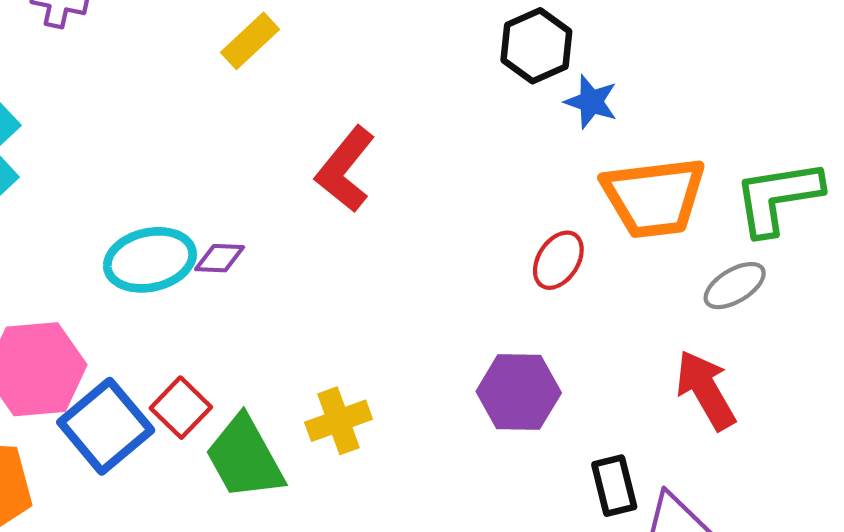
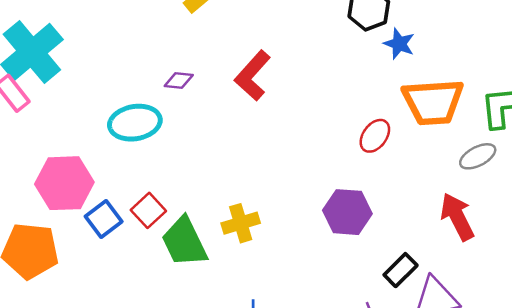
purple diamond: (220, 258) -> (179, 81), moved
blue square: (106, 426) -> (104, 219), size x0.7
black rectangle: (614, 486) -> (401, 270), turned 56

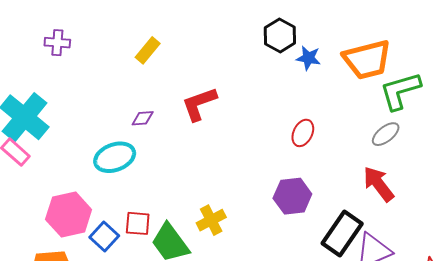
red L-shape: (253, 76) -> (199, 104), turned 39
orange trapezoid: (433, 102) -> (367, 60), moved
red square: (148, 210) -> (138, 223), turned -32
black rectangle: (401, 270) -> (342, 234), size x1.6

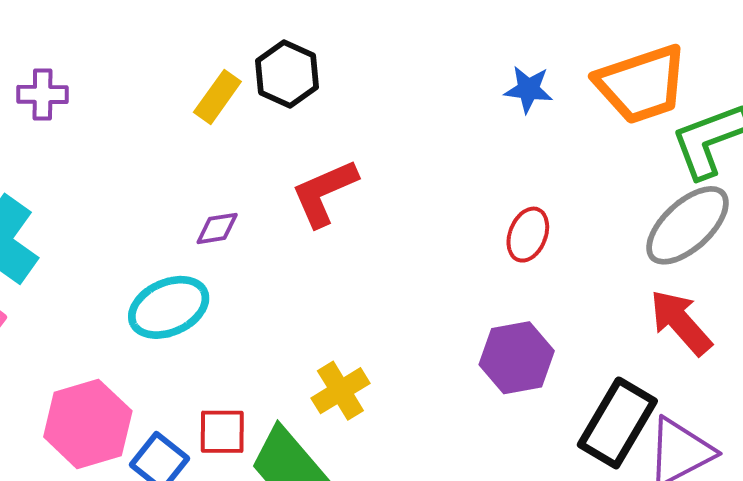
black hexagon: (280, 35) -> (287, 74), moved
gray ellipse: (386, 134) -> (688, 225), size x1.6
yellow cross: (211, 220) -> (340, 391), moved

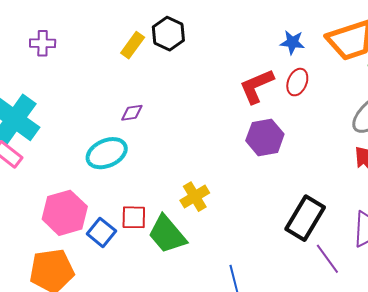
red L-shape: (324, 193) -> (257, 86), moved
red ellipse: (528, 235) -> (297, 82), moved
purple hexagon: (517, 358) -> (265, 137), moved
black rectangle: (617, 423) -> (305, 218), moved

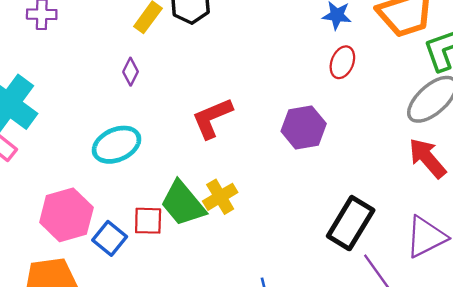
red L-shape: (257, 86) -> (212, 118), moved
purple diamond: (132, 113) -> (131, 72), moved, turned -55
green trapezoid: (167, 234) -> (183, 204), moved

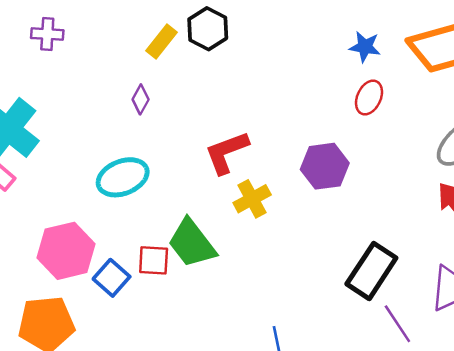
yellow cross: (220, 197) -> (252, 199), moved

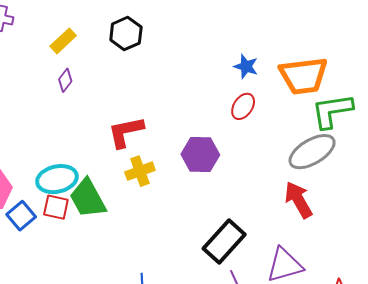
yellow rectangle: (161, 41) -> (63, 41), moved
cyan ellipse: (123, 177) -> (57, 179), moved

